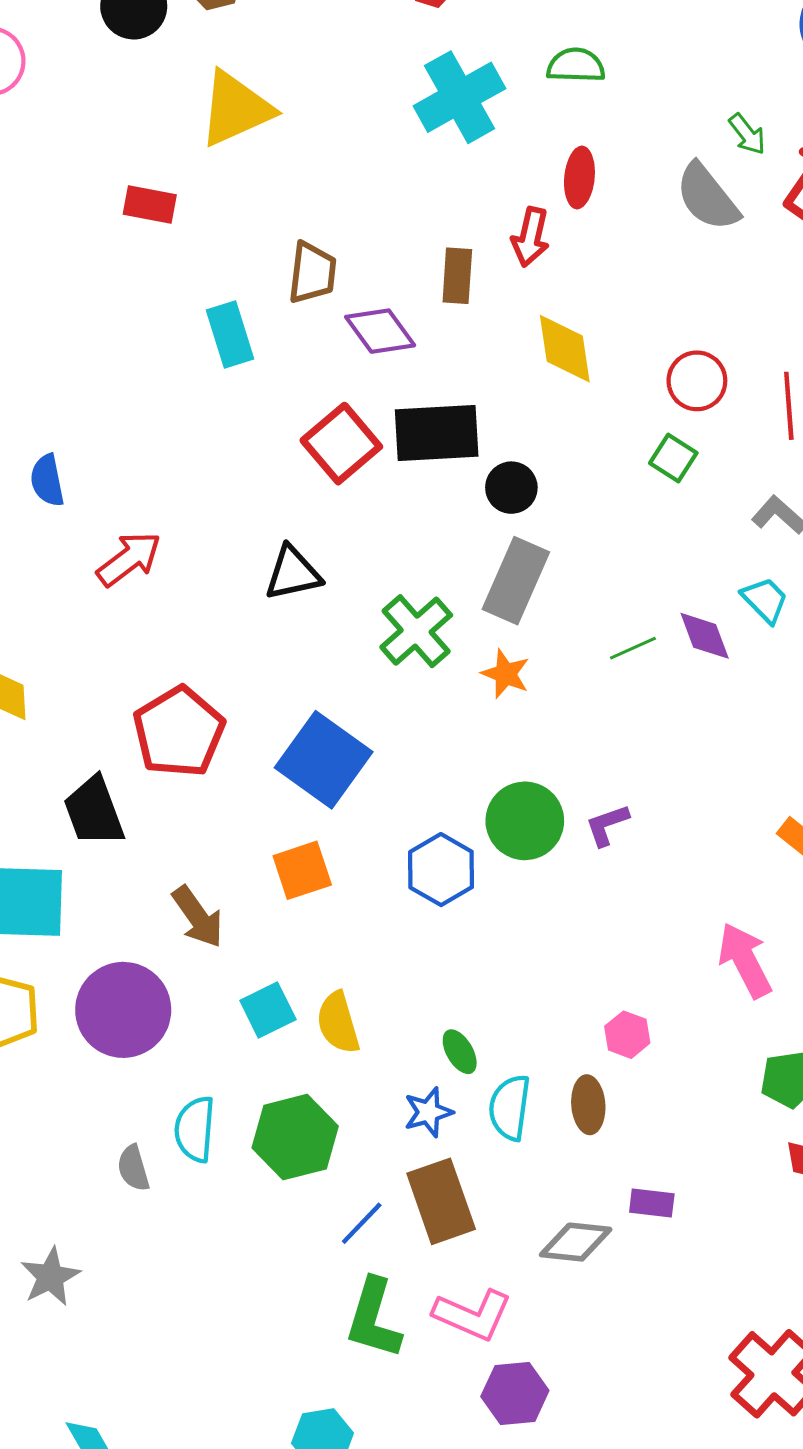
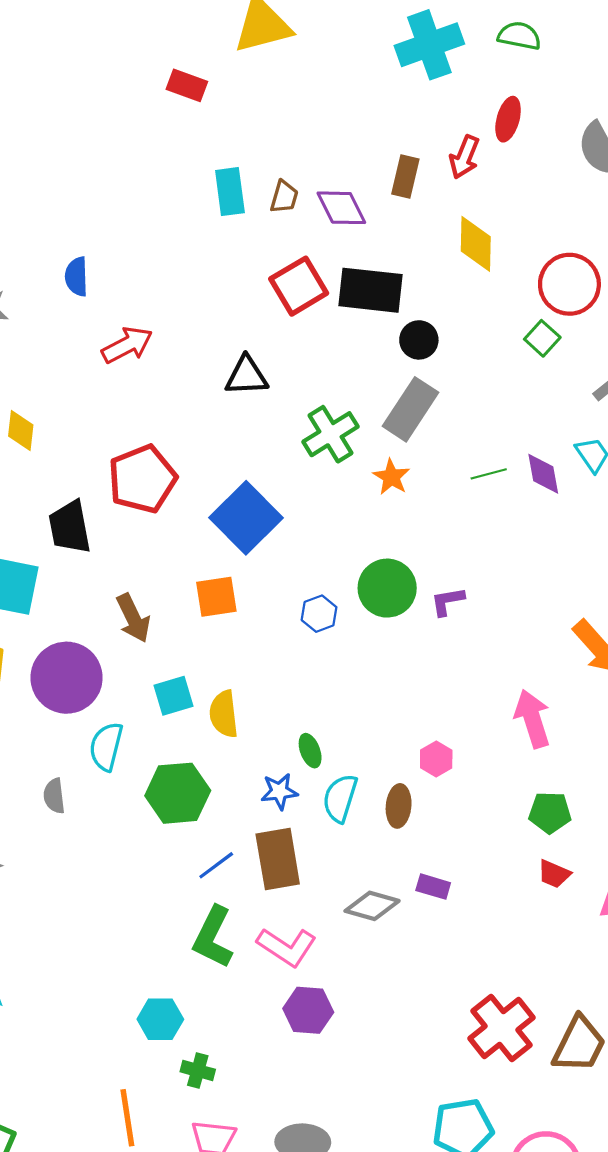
brown trapezoid: (312, 273) -> (284, 197), moved, size x0.7
red circle: (697, 381) -> (569, 284), size x1.4
blue hexagon: (441, 870) -> (319, 614), size x0.7
cyan semicircle: (195, 1129) -> (106, 747), moved

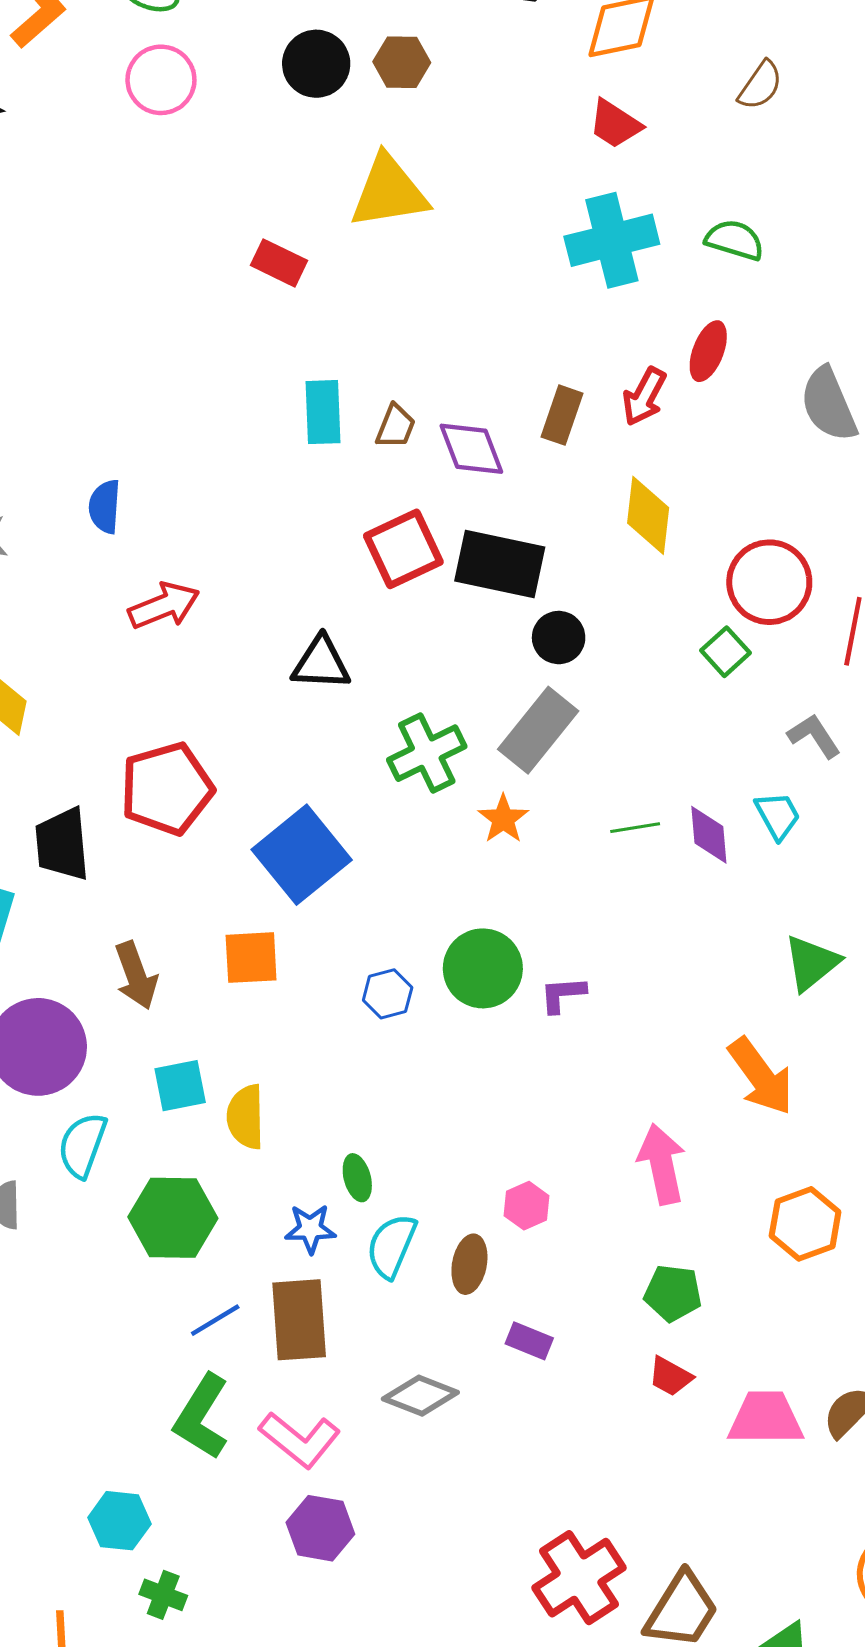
purple rectangle: (433, 887) -> (529, 1341), moved

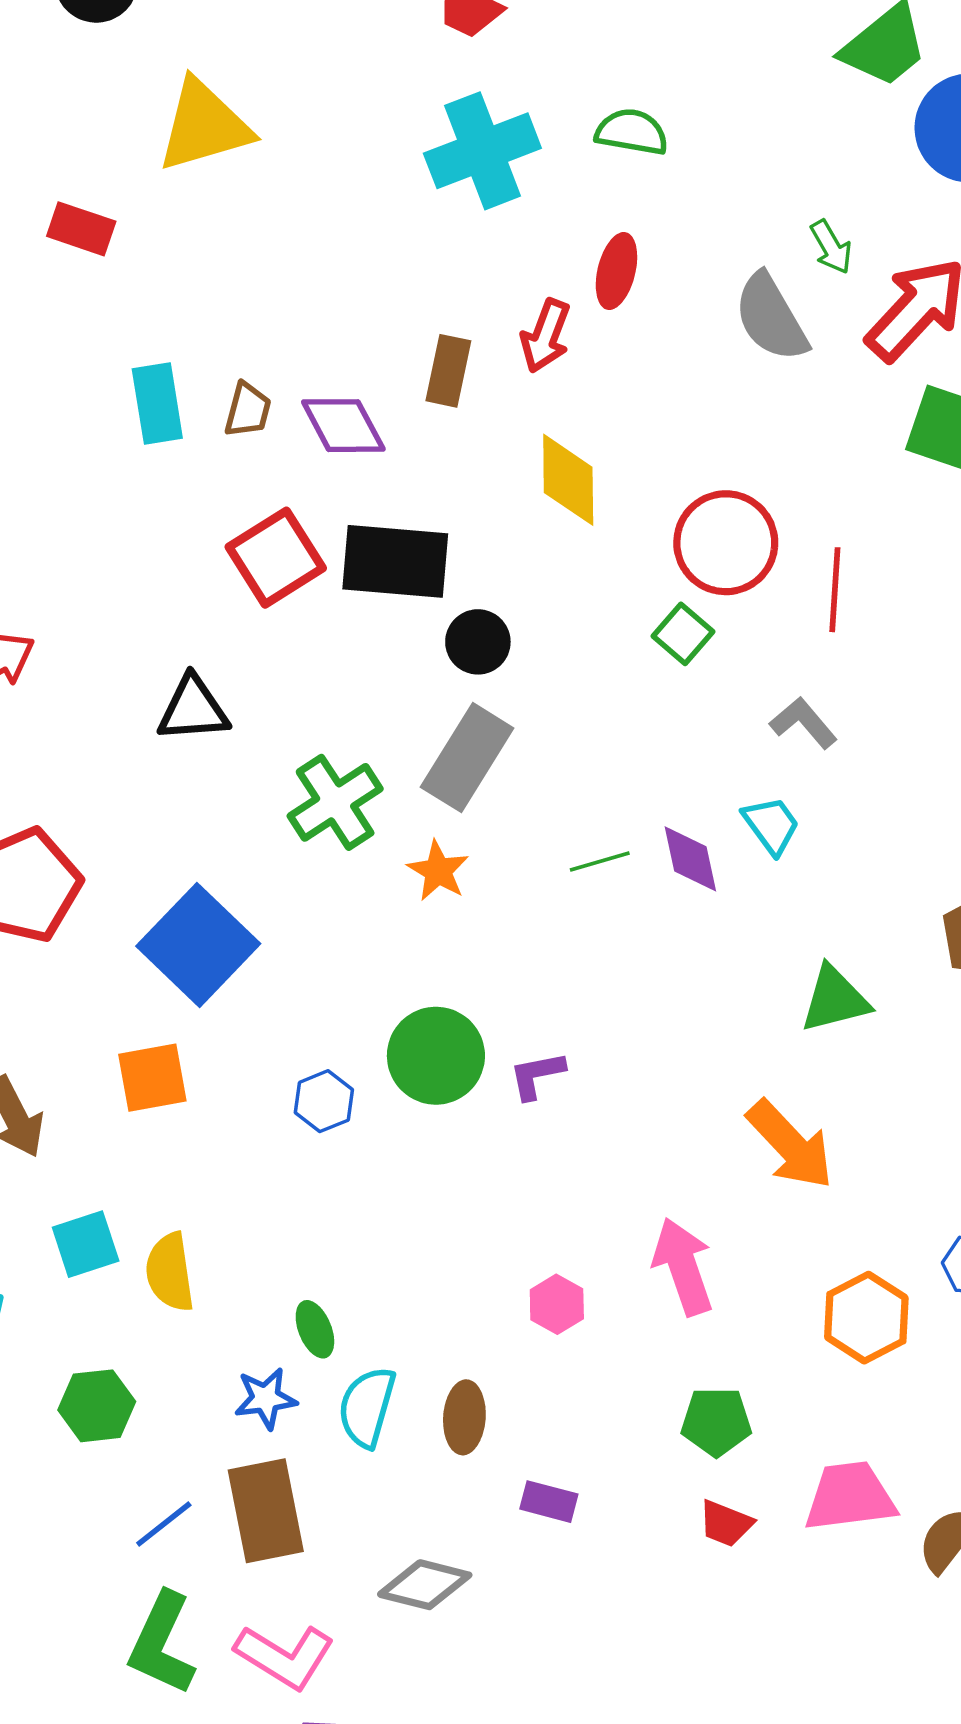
green triangle: (811, 963) -> (835, 999), turned 32
pink hexagon: (526, 1206) -> (557, 1304), moved
green hexagon: (173, 1218) -> (97, 1406), size x0.7
pink trapezoid: (766, 1418) -> (850, 1497), moved

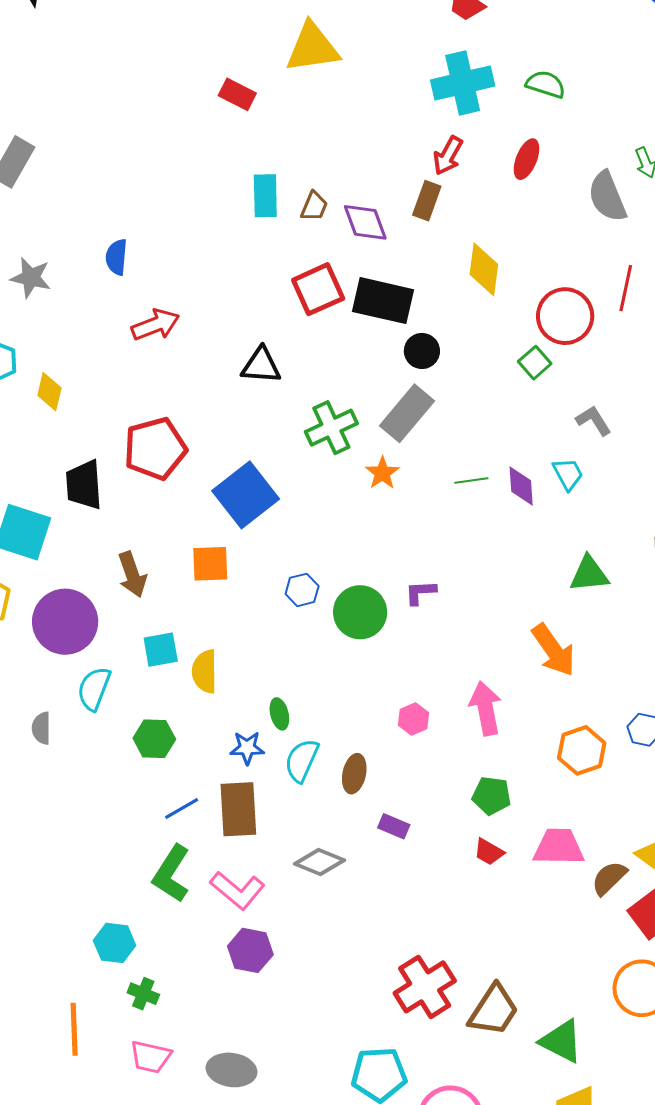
red arrow: (546, 336) -> (448, 156), moved
red line: (835, 590) -> (626, 288), moved
green circle: (436, 1056) -> (360, 612), moved

